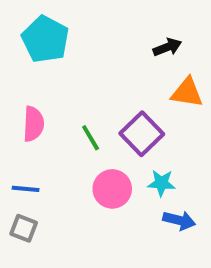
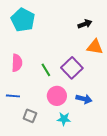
cyan star: (161, 183) -> (64, 119), moved
blue arrow: (179, 220) -> (84, 99), moved
gray square: (24, 228) -> (30, 116), moved

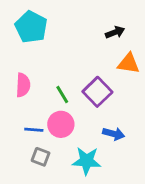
blue line: (13, 96) -> (34, 130), moved
pink circle: (57, 96) -> (61, 124), moved
cyan star: (64, 119) -> (87, 161), size x1.5

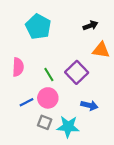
cyan pentagon: (31, 27) -> (38, 27), moved
blue line: (34, 130) -> (27, 102), turned -32
gray square: (41, 157) -> (45, 122), moved

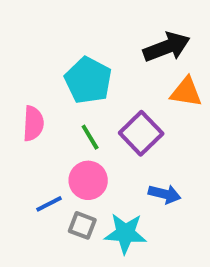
black arrow: (90, 26) -> (167, 47), size x1.6
cyan pentagon: (38, 27) -> (88, 80), moved
blue line: (27, 102) -> (49, 204), moved

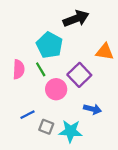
black arrow: (167, 47) -> (76, 19), moved
green line: (90, 137) -> (41, 69), moved
pink circle: (88, 180) -> (56, 89), moved

